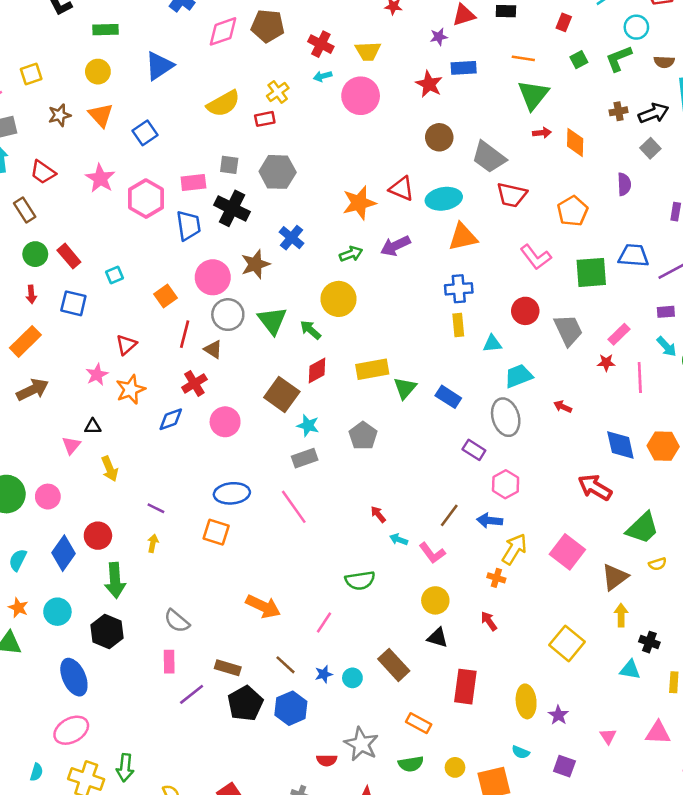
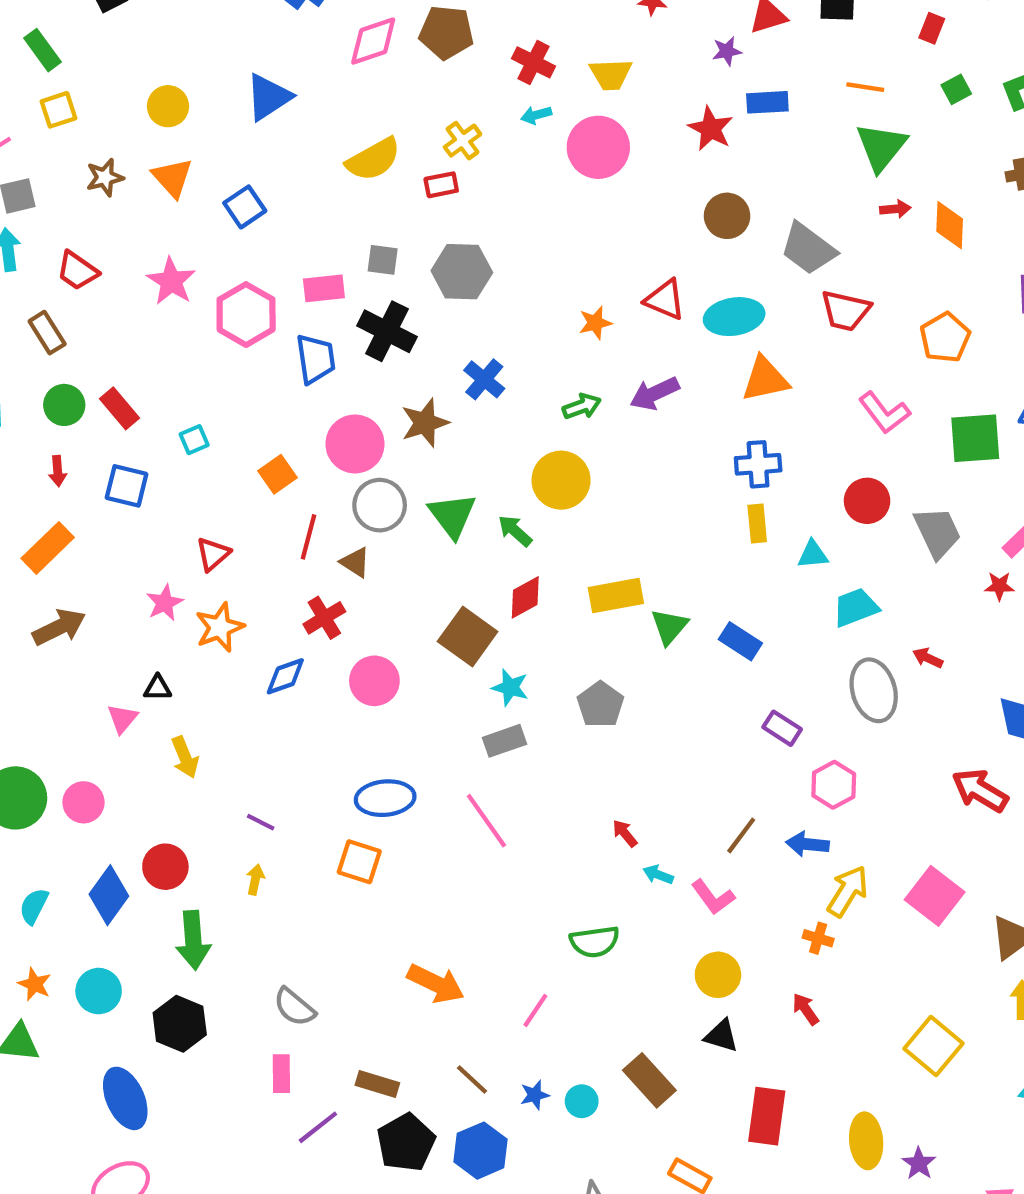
green rectangle: (106, 30) -> (43, 50), moved, turned 55
orange star: (359, 203) -> (595, 323), size x0.6
gray ellipse: (506, 417) -> (874, 690), moved

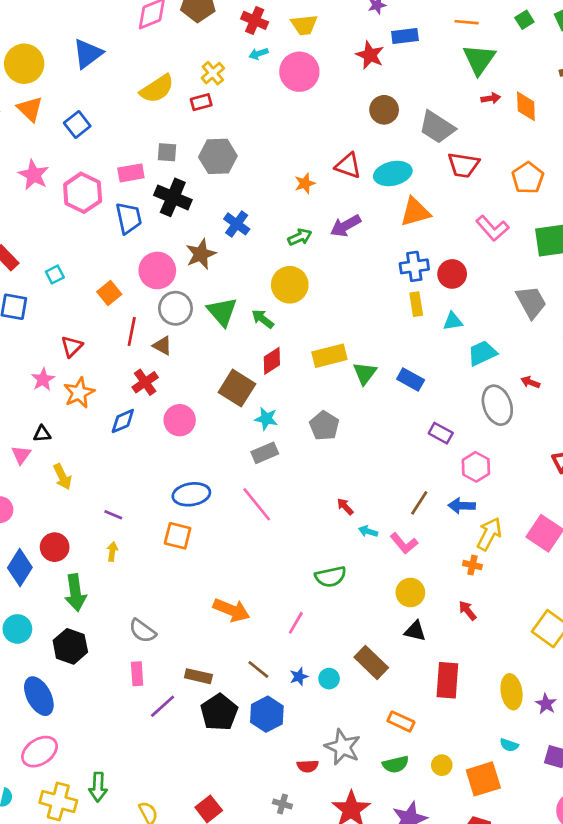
yellow circle: (168, 106) -> (24, 64), size x1.5
red circle: (867, 501) -> (452, 274), moved

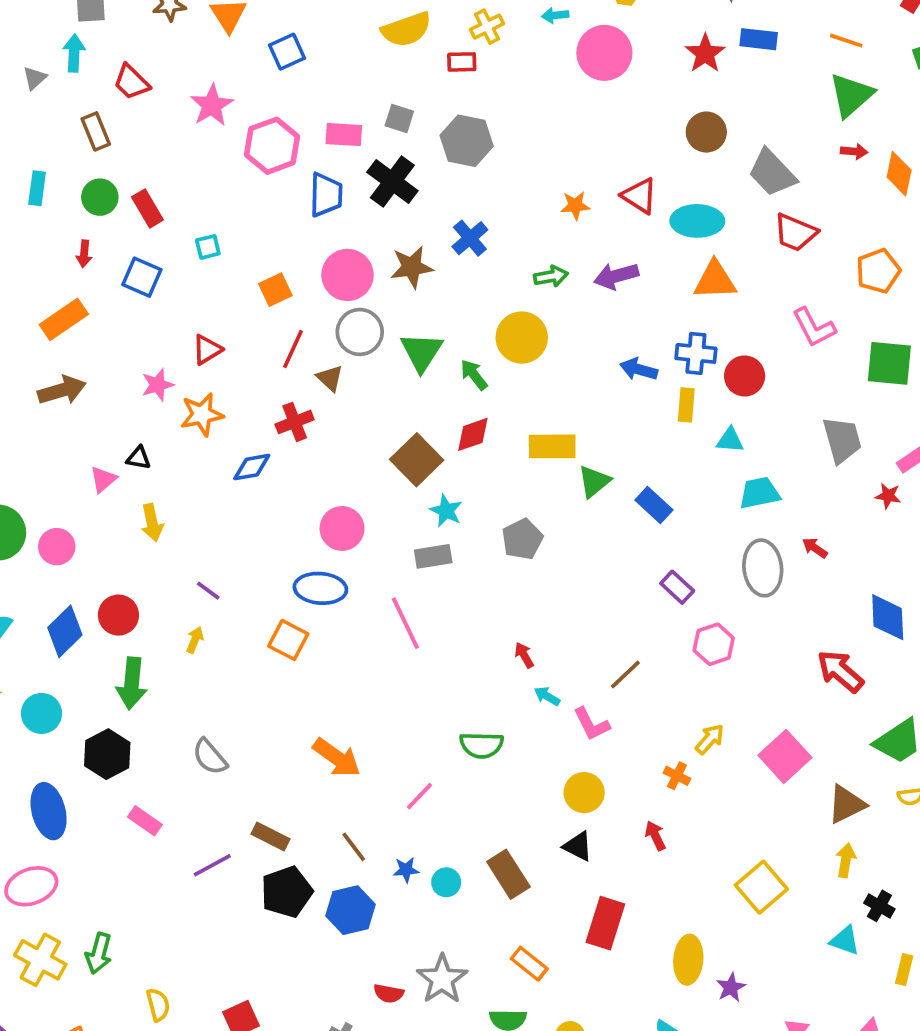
pink circle: (180, 420) -> (342, 528), moved
blue arrow: (462, 506) -> (639, 369), moved
yellow arrow: (489, 534) -> (710, 739), size x0.7
pink rectangle: (137, 674) -> (145, 821), moved, turned -65

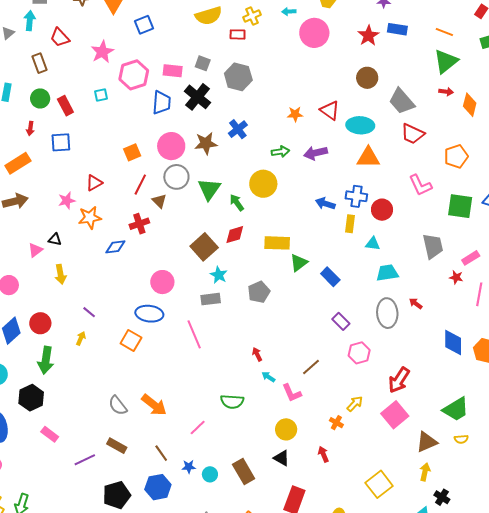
cyan square: (208, 247) -> (101, 95), moved
blue square: (142, 277) -> (61, 142), turned -30
red arrow: (840, 671) -> (399, 380), moved, turned -100
gray semicircle: (210, 757) -> (118, 405), moved
black pentagon: (287, 892) -> (117, 495), moved

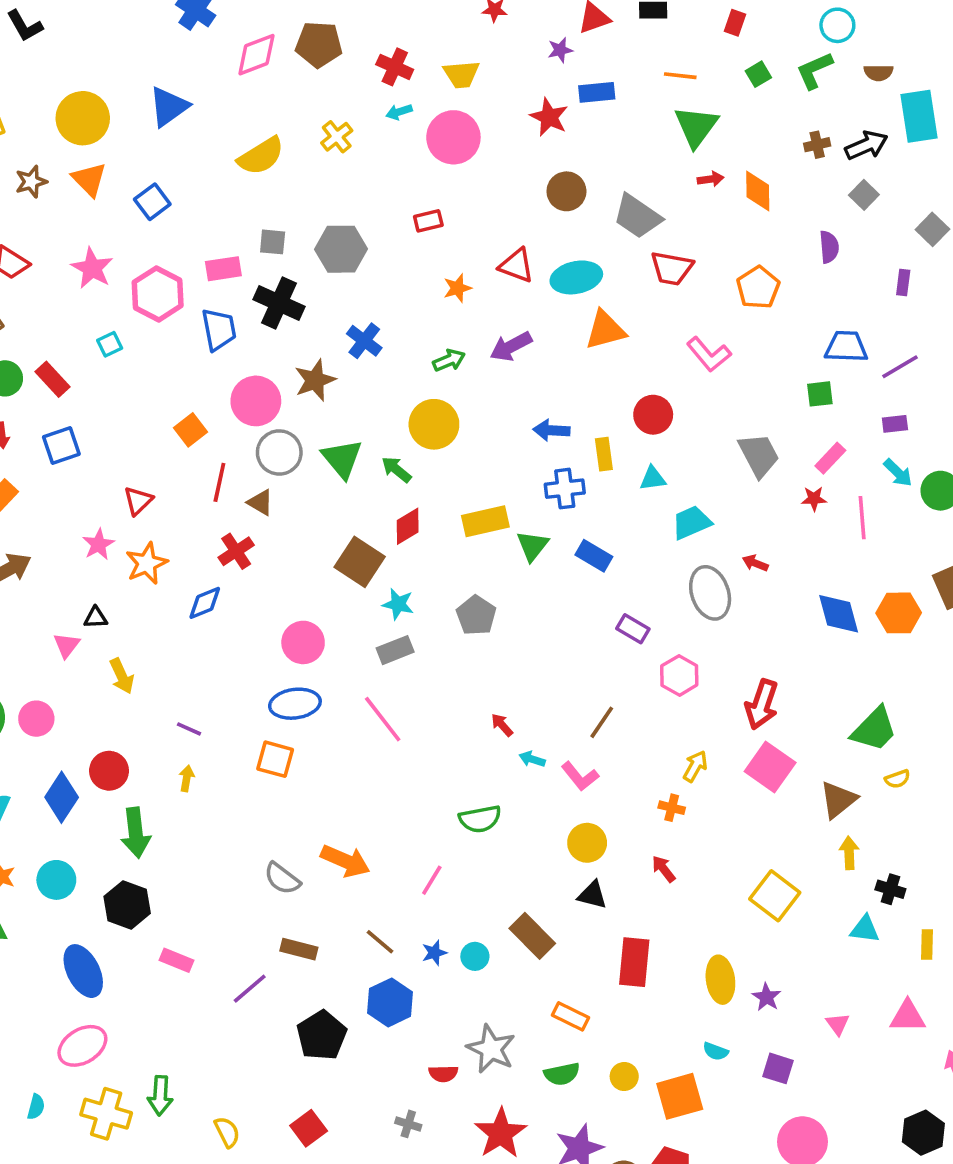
red rectangle: (238, 34) -> (428, 221), moved
blue cross: (356, 196) -> (565, 489), moved
green square: (460, 206) -> (820, 394), moved, size x0.6

